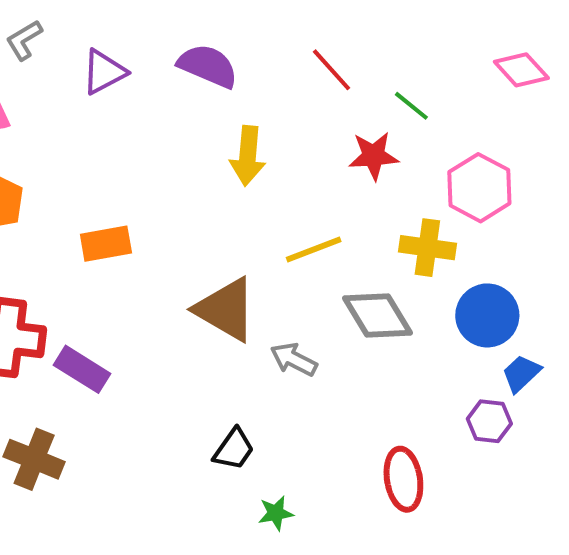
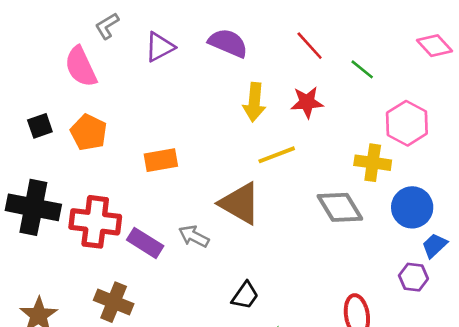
red star: (374, 156) -> (307, 102), moved
yellow line: (314, 250) -> (277, 155), moved
gray arrow: (294, 359) -> (194, 236), moved

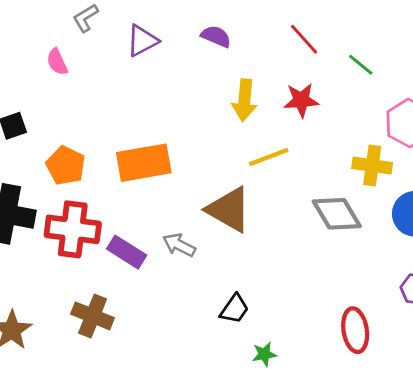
purple semicircle: (228, 43) -> (216, 36), size x0.7
pink semicircle: (81, 67) -> (57, 62), size x0.6
orange pentagon: (89, 132) -> (66, 166), moved
orange rectangle: (161, 160) -> (144, 163), size x1.5

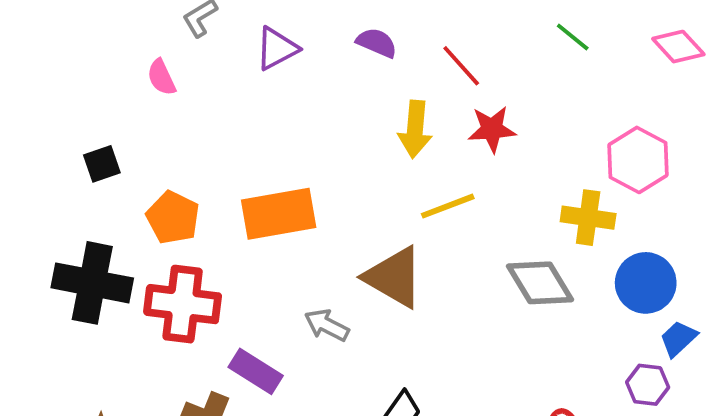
red line: (304, 39) -> (461, 66), moved
green line: (361, 65) -> (573, 37), moved
purple rectangle: (127, 252) -> (256, 371), moved

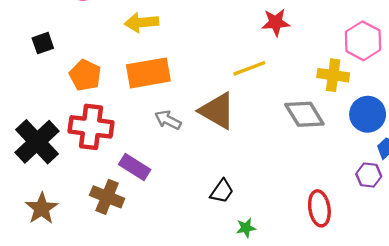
yellow arrow: (415, 129) -> (141, 22), moved, turned 80
black cross: (92, 283) -> (37, 142), moved, turned 36
gray arrow: (327, 325) -> (168, 120), moved

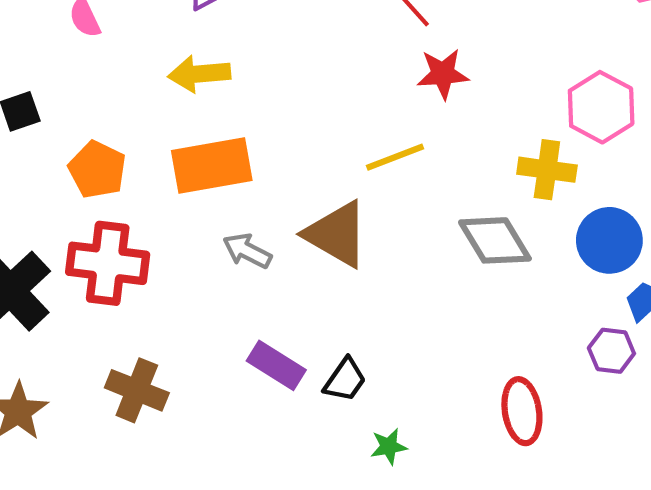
purple rectangle: (135, 167) -> (276, 365), moved

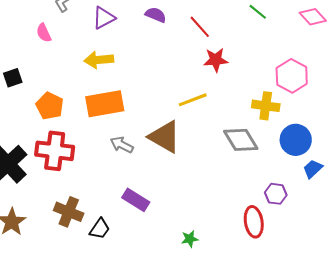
purple hexagon: (611, 351) -> (276, 194), moved
black trapezoid: (345, 380) -> (100, 229), moved

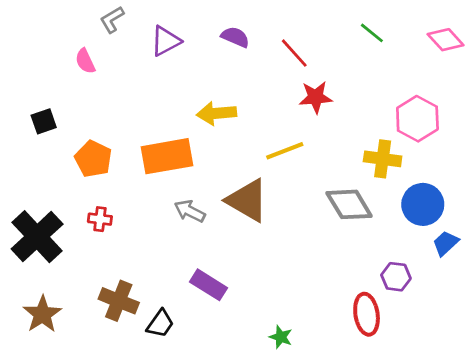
yellow arrow: (99, 60) -> (216, 113), moved
red cross: (55, 151) -> (100, 219), size x0.5
green star: (190, 239) -> (281, 337), turned 30

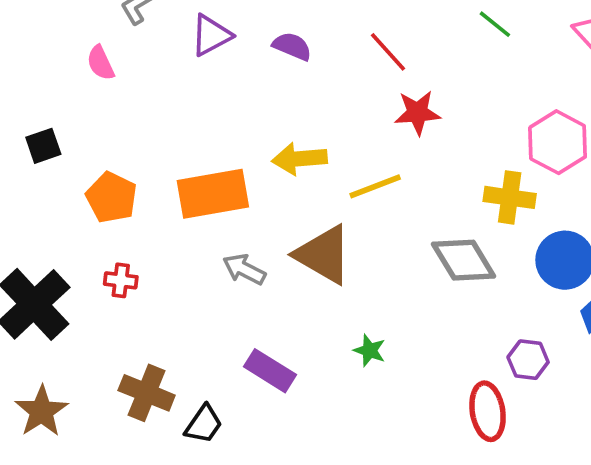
purple semicircle: (235, 37) -> (292, 46), moved
yellow arrow: (216, 113) -> (300, 159), moved
green star: (281, 337) -> (370, 350), moved

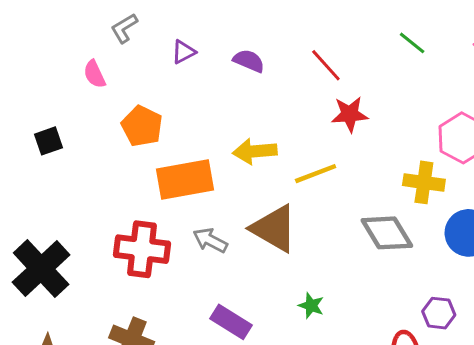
purple triangle: (211, 35) -> (184, 52), size x0.7
orange pentagon: (112, 197) -> (142, 126), moved
red cross: (121, 280) -> (142, 249), moved, size x2.0

